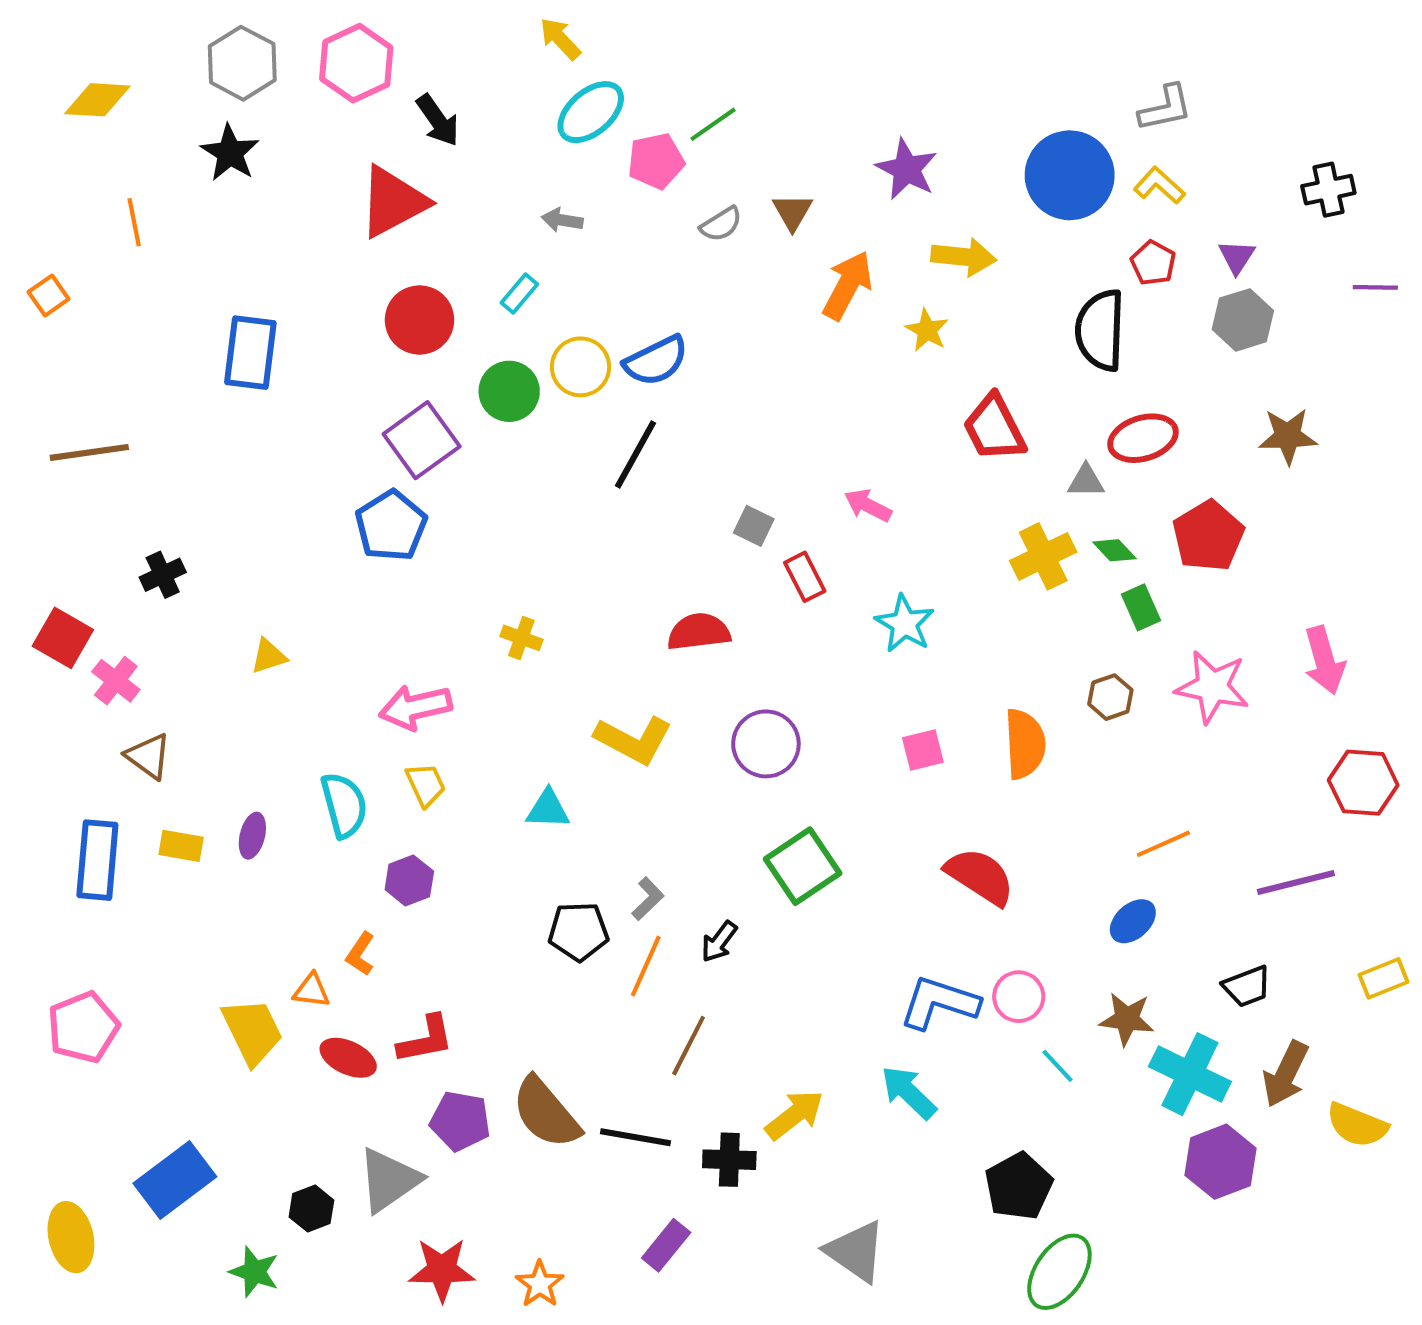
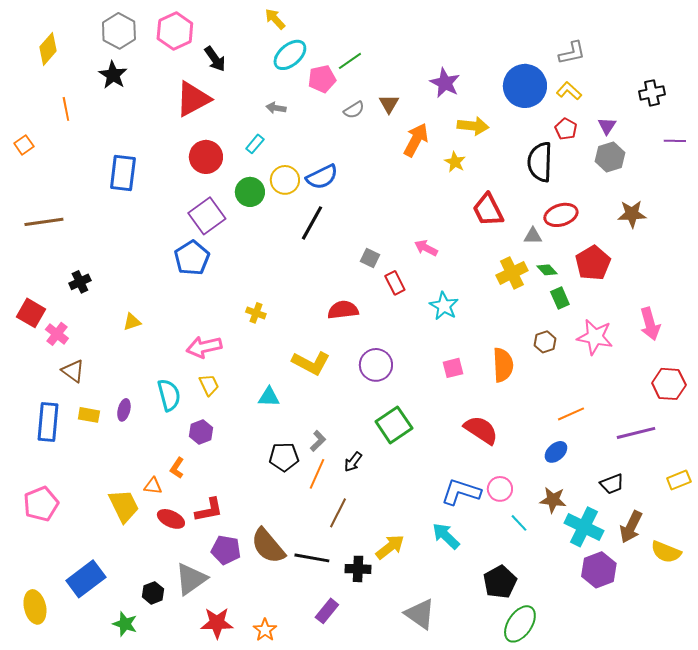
yellow diamond: (97, 100) -> (48, 49), turned -52

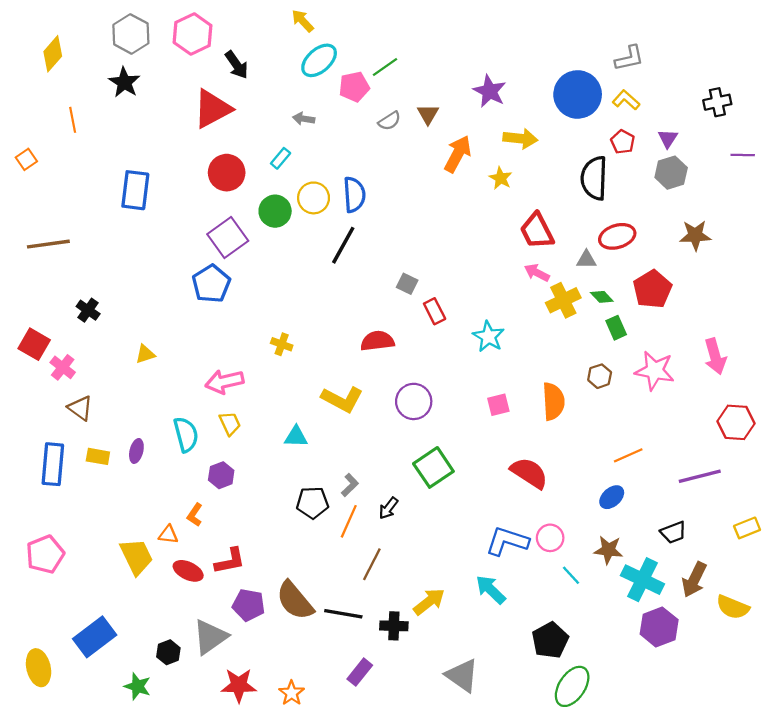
blue semicircle: (322, 177) -> (354, 195), turned -68
pink arrow: (426, 248) -> (537, 273), moved
black cross: (80, 282) -> (88, 310), turned -30

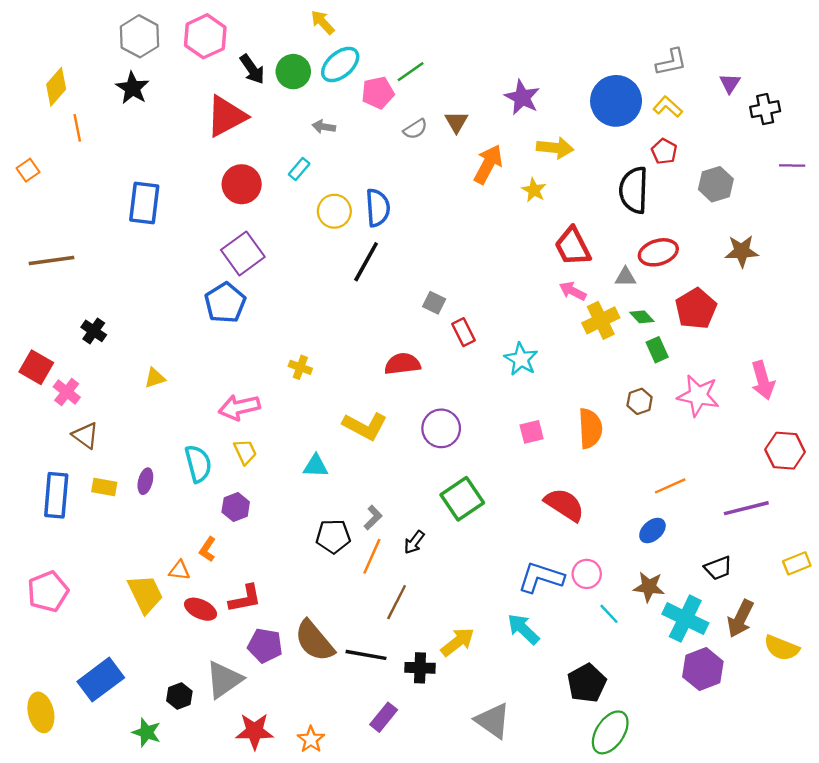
yellow diamond: (53, 54) -> (56, 87), moved
purple triangle: (668, 138) -> (730, 83), moved
green circle: (275, 211) -> (293, 72), moved

